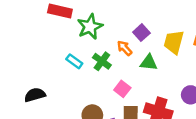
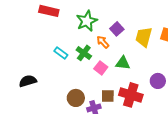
green star: (90, 27) -> (87, 21), moved
green triangle: (149, 63) -> (123, 63), moved
pink square: (122, 89) -> (101, 68), moved

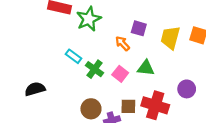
green star: (87, 21) -> (89, 19), moved
purple square: (117, 29) -> (139, 28), turned -32
green cross: (84, 53) -> (94, 69), moved

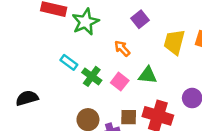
purple square: (139, 28) -> (140, 19), moved, turned 35

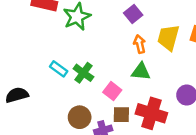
orange arrow: (122, 48) -> (140, 44), moved, turned 30
cyan rectangle: (69, 62) -> (59, 69), moved
pink square: (120, 82) -> (112, 91), moved

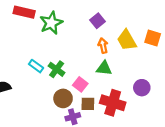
yellow trapezoid: (168, 38) -> (127, 40), turned -45
brown circle: (80, 117) -> (63, 98), moved

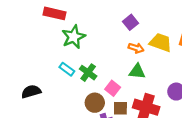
green star: (51, 23) -> (74, 37), moved
yellow trapezoid: (127, 40) -> (161, 42), turned 140
orange arrow: (103, 46) -> (136, 48), turned 120

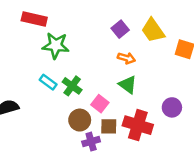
green star: (74, 37) -> (56, 45), turned 30
yellow trapezoid: (161, 42) -> (153, 30), moved, turned -145
green triangle: (137, 71) -> (128, 85), turned 30

